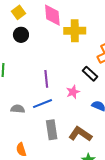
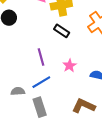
black rectangle: (90, 74) -> (62, 31), moved
gray rectangle: (52, 130) -> (40, 107), moved

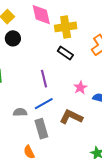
pink star: (70, 66) -> (80, 88), moved
brown L-shape: (84, 106) -> (71, 117), moved

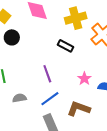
yellow cross: (66, 27) -> (76, 18), moved
gray semicircle: (20, 112) -> (19, 98), moved

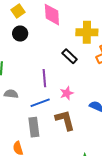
pink star: (84, 79) -> (67, 93), moved
brown L-shape: (79, 109) -> (65, 120), turned 40

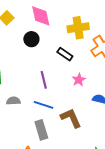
black circle: (20, 34) -> (31, 39), moved
pink star: (67, 93) -> (79, 80), moved
blue line: (40, 103) -> (44, 105), turned 48

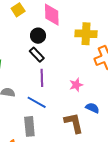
black rectangle: (65, 54) -> (37, 55), moved
brown L-shape: (71, 118) -> (74, 123), moved

